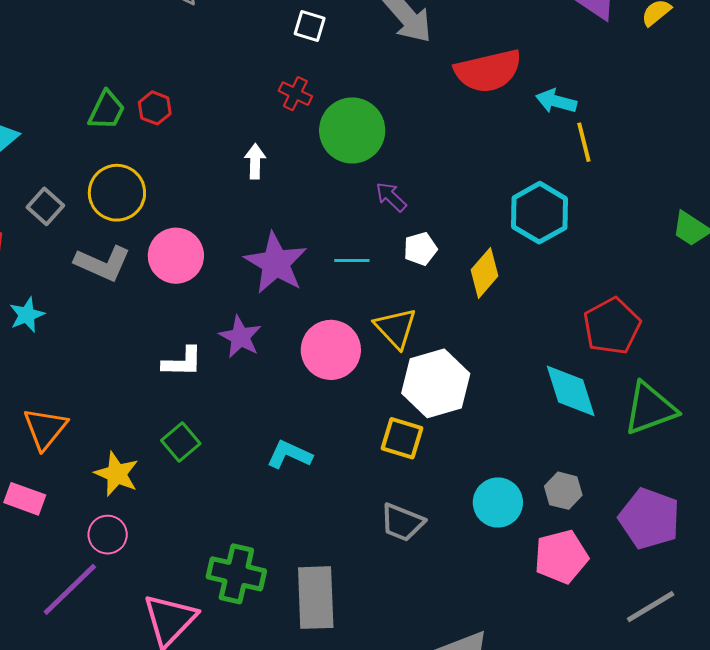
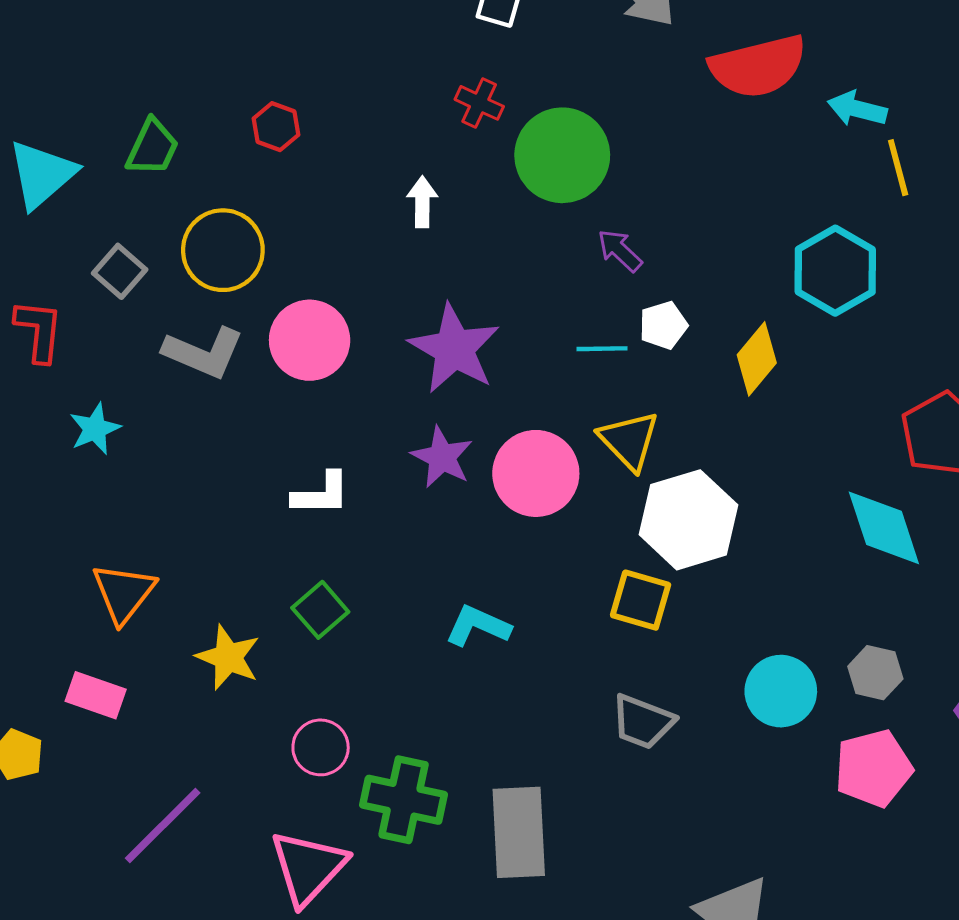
green trapezoid: (107, 110) -> (152, 147), moved
cyan line: (352, 261) -> (602, 349), moved
purple star: (240, 337) -> (442, 457), moved
pink circle: (108, 535) -> (321, 747), moved

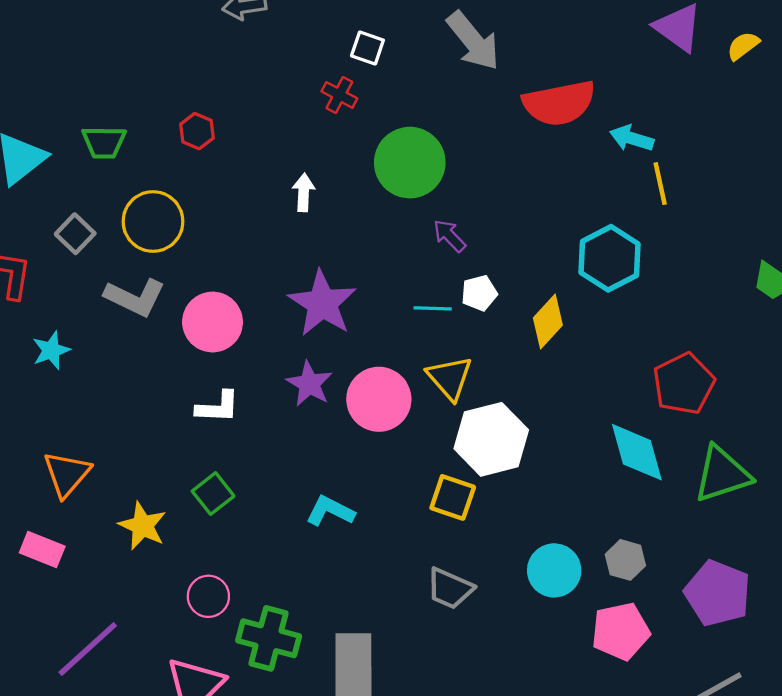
red cross: (479, 103) -> (339, 95), moved
green trapezoid: (152, 147) -> (104, 142), turned 63
pink circle: (310, 340) -> (213, 322), moved

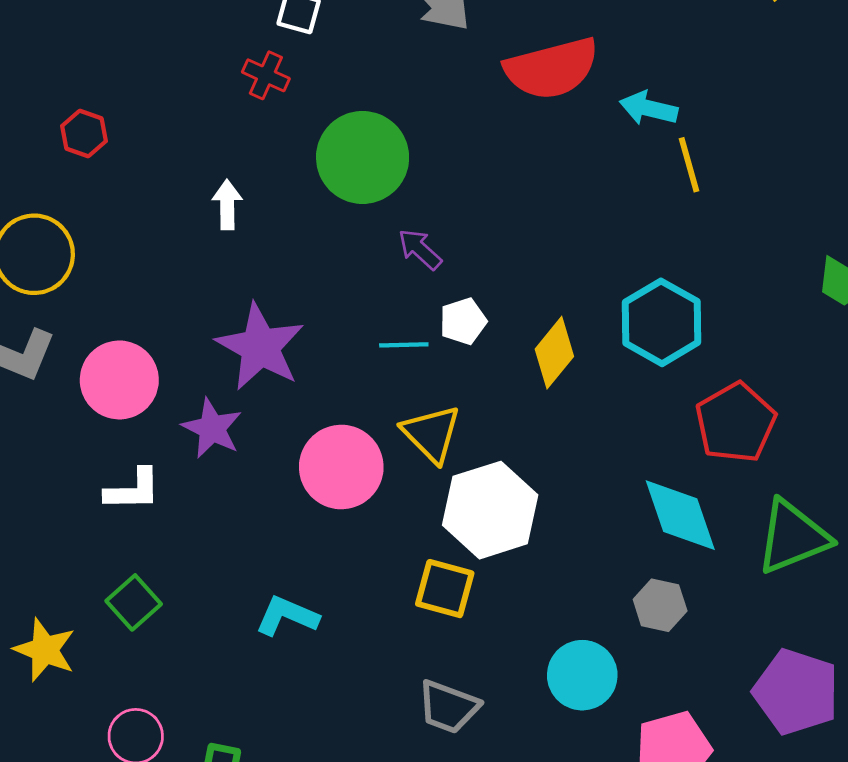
cyan hexagon: (610, 258) -> (662, 322), moved
purple star: (309, 384) -> (212, 428), moved
gray hexagon: (625, 560) -> (660, 605), moved

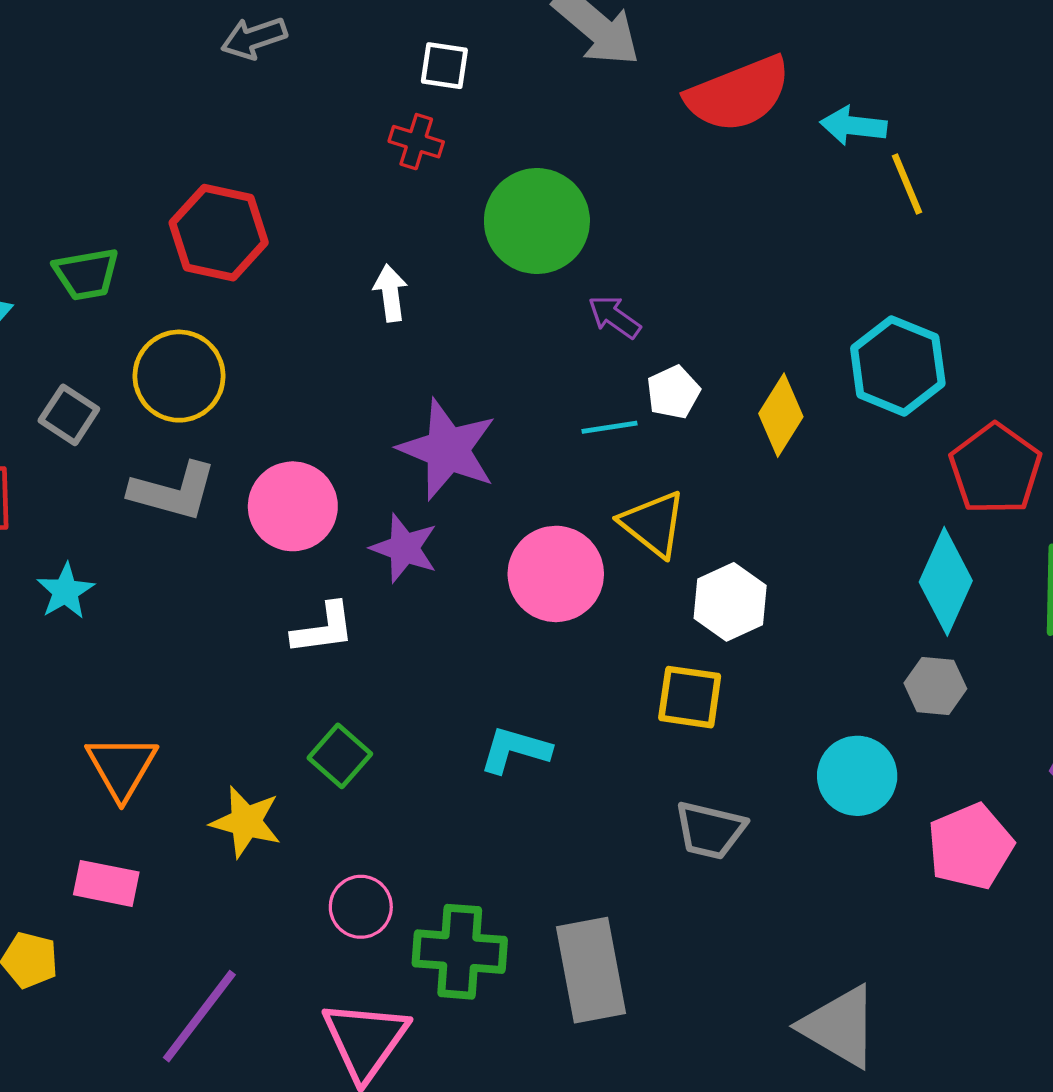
red hexagon: (84, 133) -> (219, 233), size x1.8
white hexagon: (490, 510) -> (730, 602), size x0.7
cyan diamond: (680, 515) -> (946, 581), turned 50

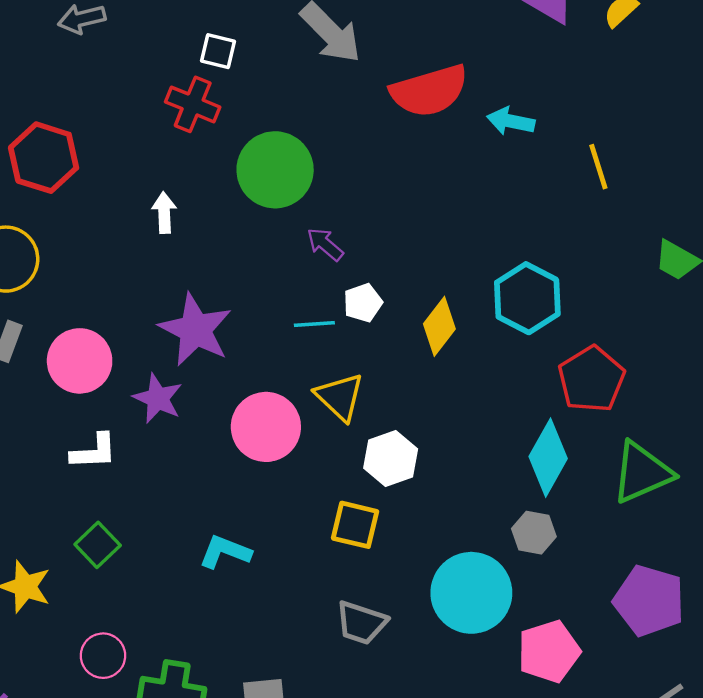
red cross: (416, 142) -> (193, 104), size x1.4
yellow line: (907, 184) -> (598, 167), moved
cyan circle: (857, 776) -> (471, 593), size x1.4

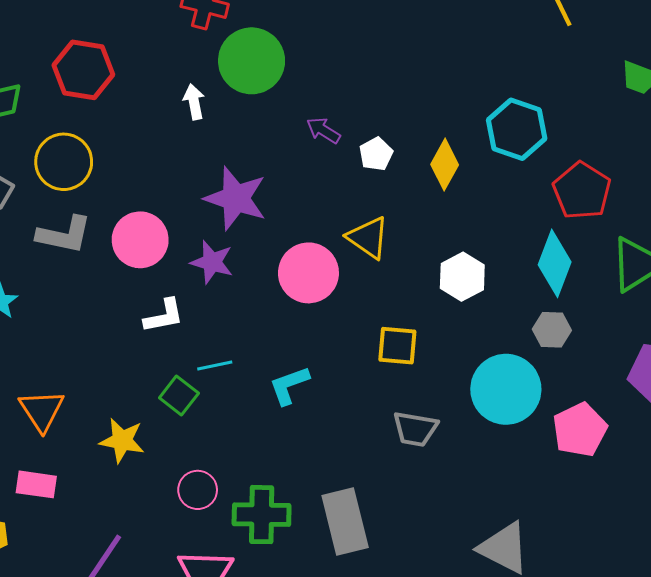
green circle: (275, 170) -> (252, 61), moved
purple arrow: (325, 244) -> (323, 130), moved
cyan line: (314, 324) -> (215, 366), moved
white hexagon: (391, 458) -> (462, 277), moved
cyan L-shape: (225, 552) -> (289, 385), turned -33

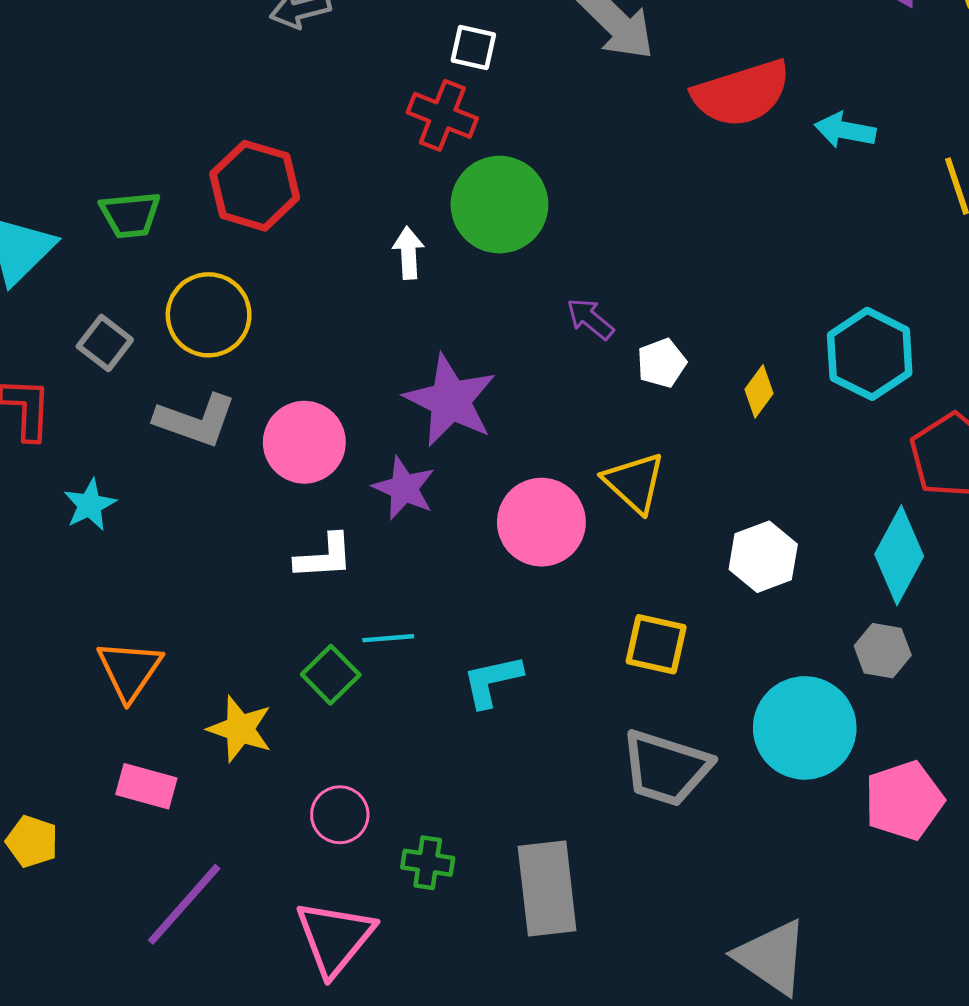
yellow diamond: (445, 165) -> (759, 391), size x0.7
gray trapezoid: (415, 429) -> (666, 768), size x1.4
pink rectangle: (36, 484) -> (146, 786), moved
green cross: (262, 515) -> (428, 863), size x0.6

